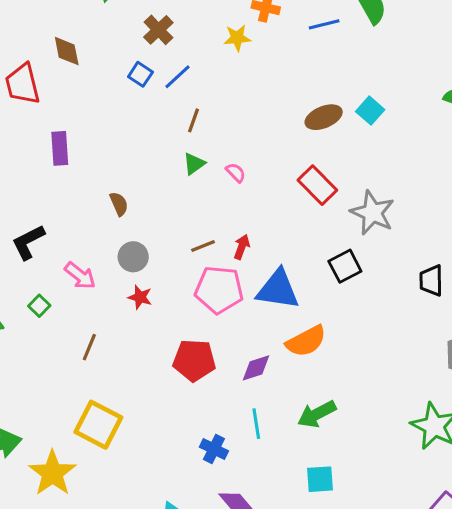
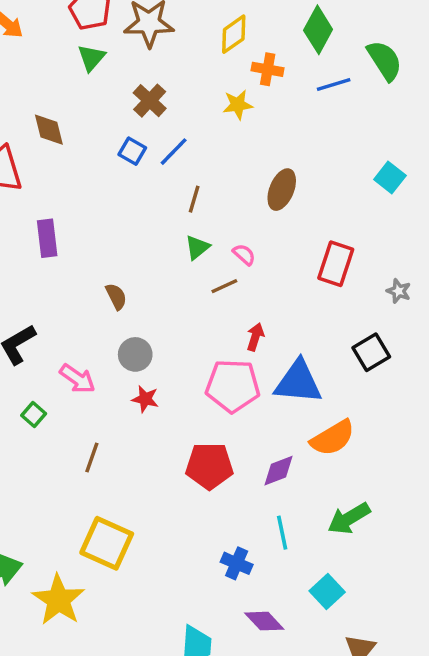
brown ellipse: (324, 117) -> (282, 190), moved, turned -42
red rectangle: (317, 185) -> (336, 264), turned 66
gray star: (372, 213) -> (399, 291), size x0.5
brown line: (203, 246) -> (224, 286), moved
cyan square: (320, 479) -> (327, 591), moved, turned -36

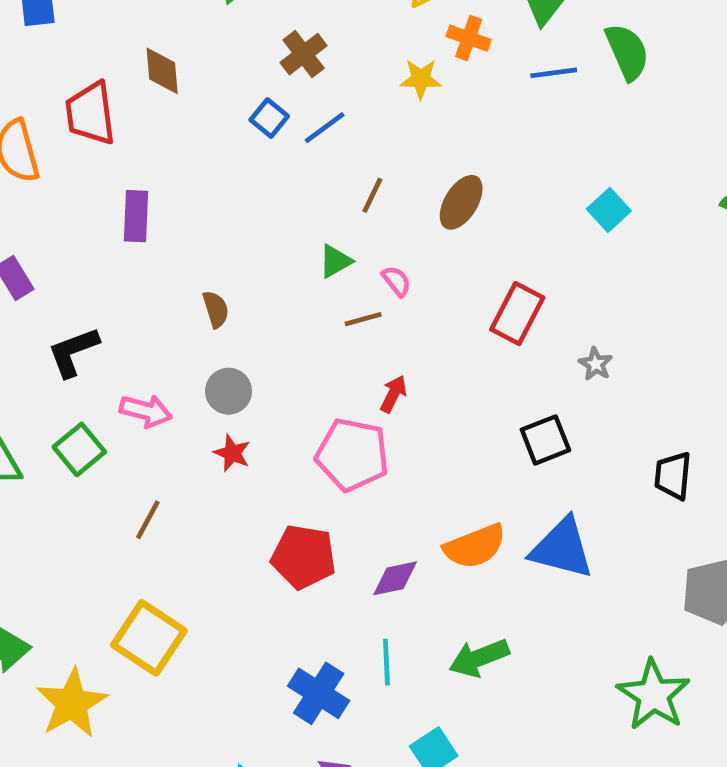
brown line: (194, 199) -> (372, 195), moved
pink arrow: (77, 379) -> (146, 411), turned -30
blue triangle: (298, 382) -> (562, 548), moved
green square: (34, 415) -> (79, 449), size x1.5
blue cross: (237, 563) -> (319, 693), size x1.4

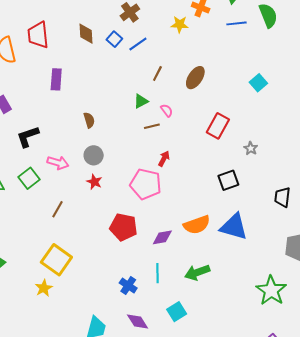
brown diamond: (162, 71) -> (86, 34), moved
blue cross: (319, 693) -> (128, 286), size x0.7
yellow star: (72, 703) -> (44, 288), moved, size x0.6

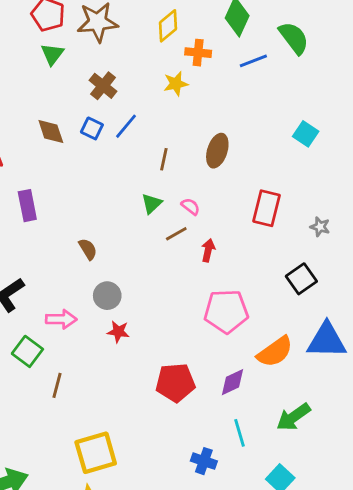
red arrow: (164, 159) -> (208, 250), moved
pink pentagon: (146, 184) -> (226, 311), moved
brown line: (57, 209) -> (57, 385), moved
yellow square: (56, 260) -> (96, 453), turned -36

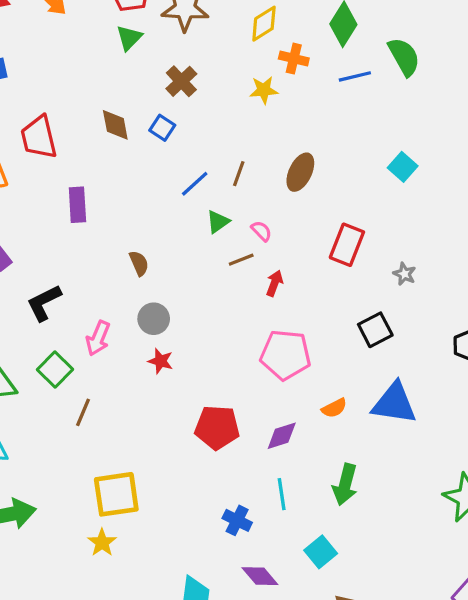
blue line: (126, 126) -> (195, 184), moved
pink arrow: (61, 319) -> (98, 338), turned 104
orange semicircle: (275, 352) -> (334, 408), size x0.6
green arrow: (293, 417) -> (345, 485), turned -48

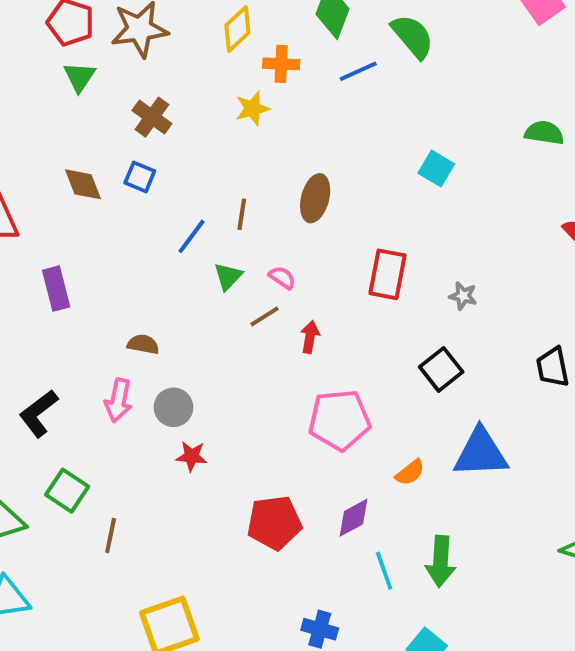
brown semicircle: (139, 263) -> (143, 344), turned -45
pink arrow: (98, 338) -> (118, 400), moved
cyan line: (282, 494) -> (384, 571), moved

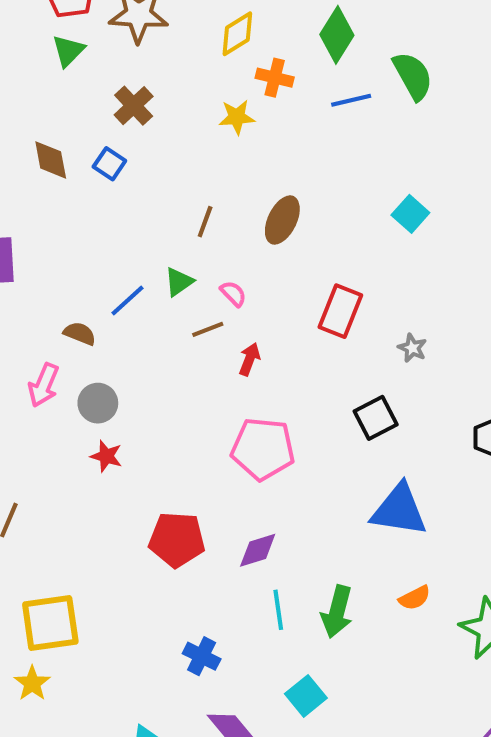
blue line: (191, 236) -> (127, 300), moved
orange semicircle: (410, 472) -> (415, 598), moved

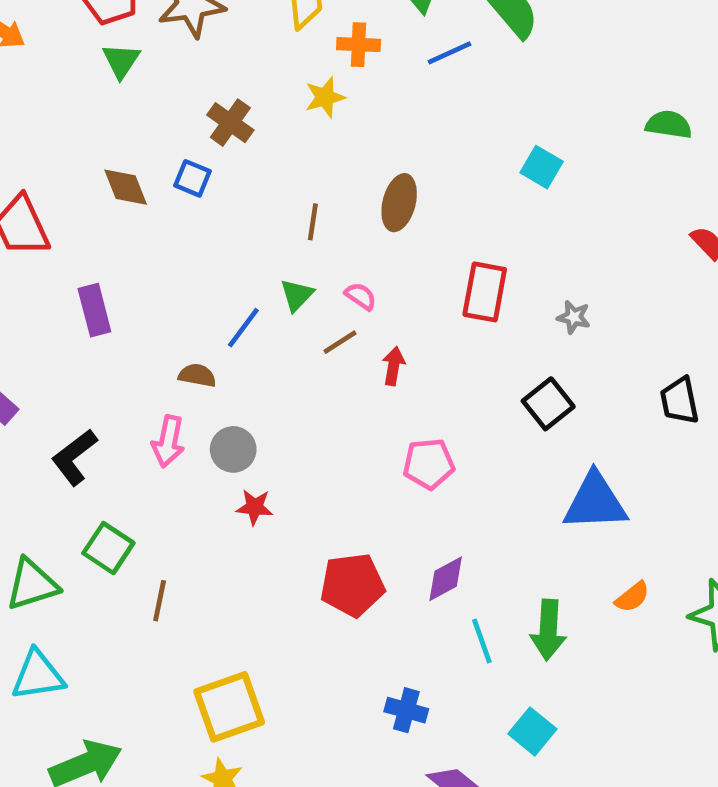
brown cross: (134, 106) -> (230, 123), moved
pink pentagon: (263, 449) -> (429, 464), size x0.7

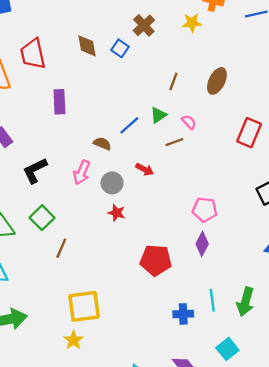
red arrow: (394, 366) -> (145, 169), moved, turned 96
purple diamond: (446, 579) -> (202, 244), moved, turned -45
blue cross: (406, 710) -> (183, 314), moved, turned -30

